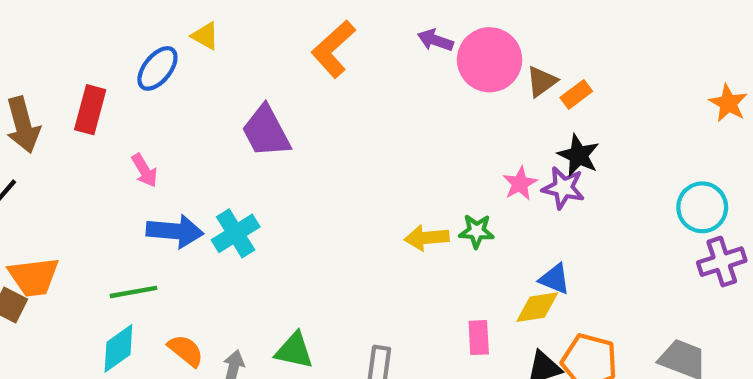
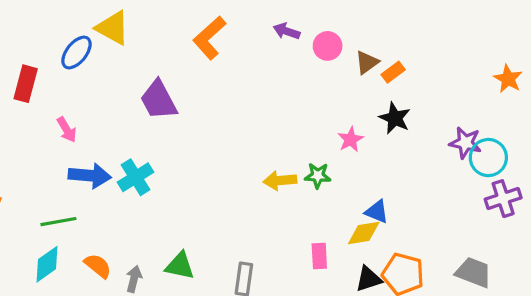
yellow triangle: (205, 36) -> (113, 28), size x1.6
pink circle: (490, 60) -> (328, 46), size x0.6
purple star: (563, 188) -> (465, 143), moved

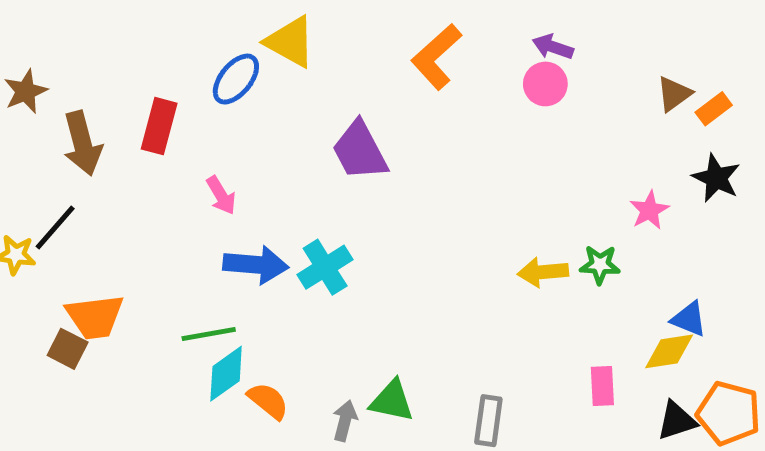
pink circle: (328, 46) -> (545, 84), moved
cyan diamond: (47, 264) -> (226, 374), moved
gray arrow: (134, 279) -> (345, 421), moved

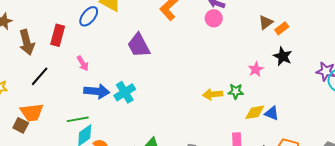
black line: (55, 228) -> (40, 76), moved
yellow diamond: (669, 351) -> (255, 112), moved

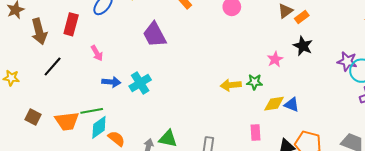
blue arrow: (97, 91) -> (111, 82), size x0.7
orange trapezoid: (32, 112) -> (67, 121), moved

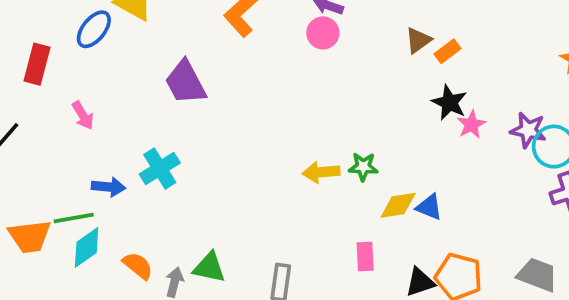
pink star: (275, 59) -> (471, 125), moved
blue arrow: (111, 82) -> (108, 187), moved
orange semicircle: (116, 139) -> (138, 266), moved

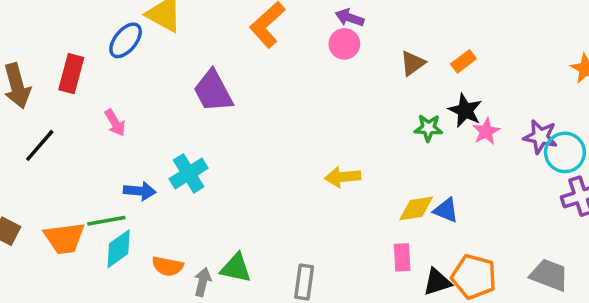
brown triangle: (418, 40) -> (413, 63), moved
green star: (363, 167) -> (428, 128), moved
pink rectangle: (365, 257) -> (402, 257), moved
orange semicircle: (138, 266) -> (168, 266), turned 152

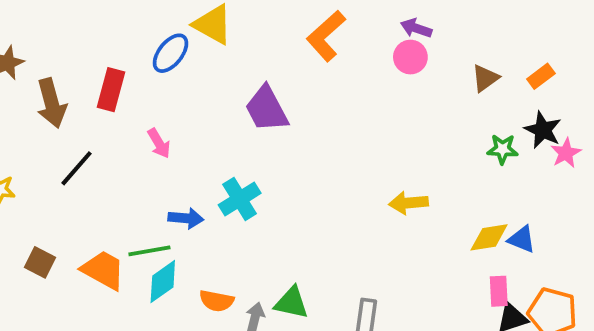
orange trapezoid: (64, 238) -> (103, 270), turned -144
pink rectangle: (402, 257) -> (499, 291), moved

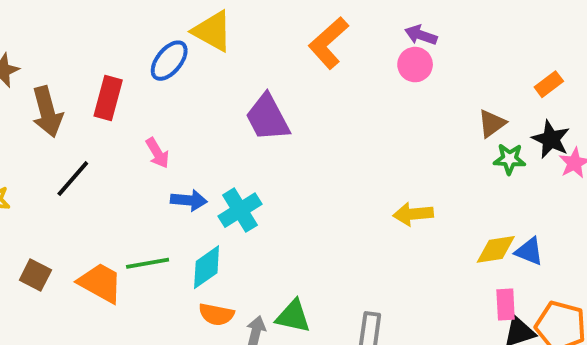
brown triangle: (485, 78) -> (492, 124), moved
blue arrow: (186, 218) -> (189, 200), moved
cyan diamond: (163, 282) -> (207, 267), moved

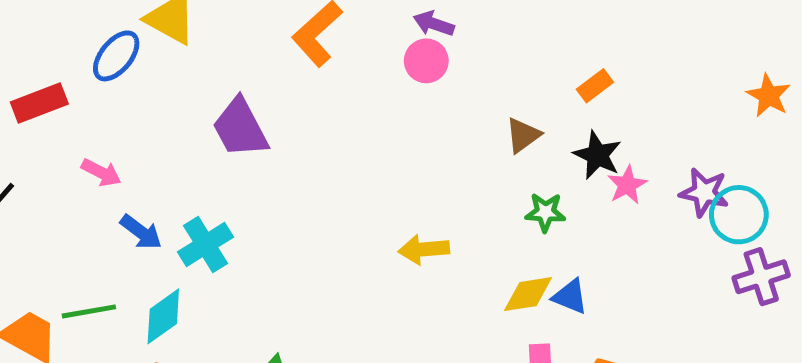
red rectangle: (108, 98) -> (39, 103), turned 54
pink arrow: (157, 153) -> (101, 173), turned -32
green star: (509, 159) -> (545, 212), moved
blue arrow: (189, 200) -> (141, 232), turned 32

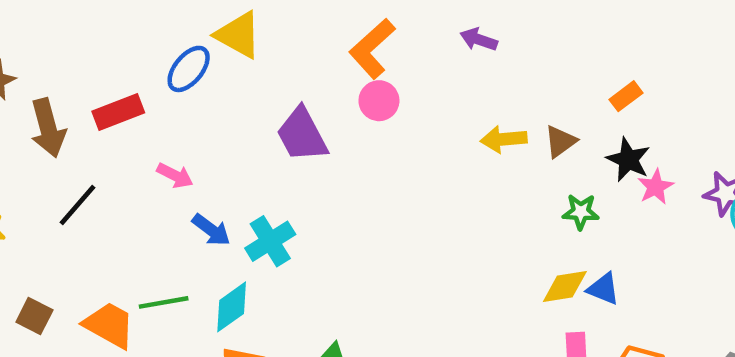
pink circle: (426, 61) -> (379, 101), moved
yellow arrow: (424, 249) -> (504, 139), moved

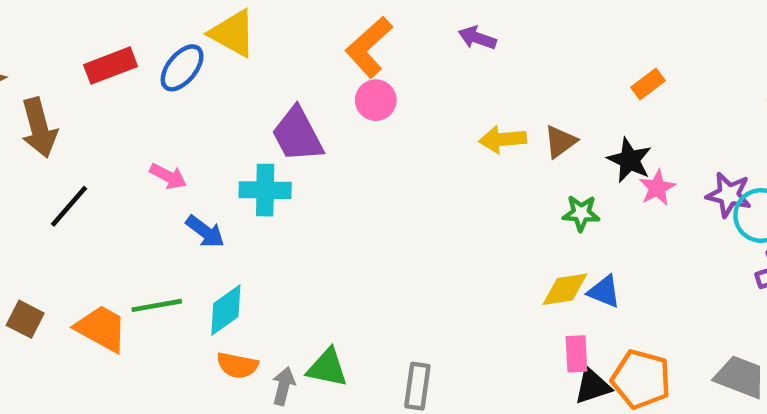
orange rectangle: (626, 96) -> (648, 84), moved
red rectangle: (118, 112) -> (111, 66), moved
cyan cross: (270, 241) -> (265, 190), moved, turned 33

